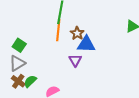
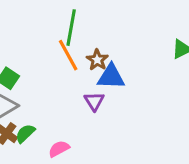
orange line: (58, 30) -> (68, 55), turned -35

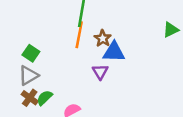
orange line: (68, 55) -> (79, 35), turned 40

